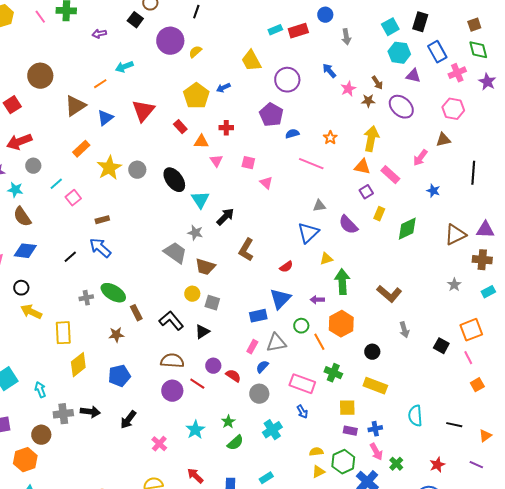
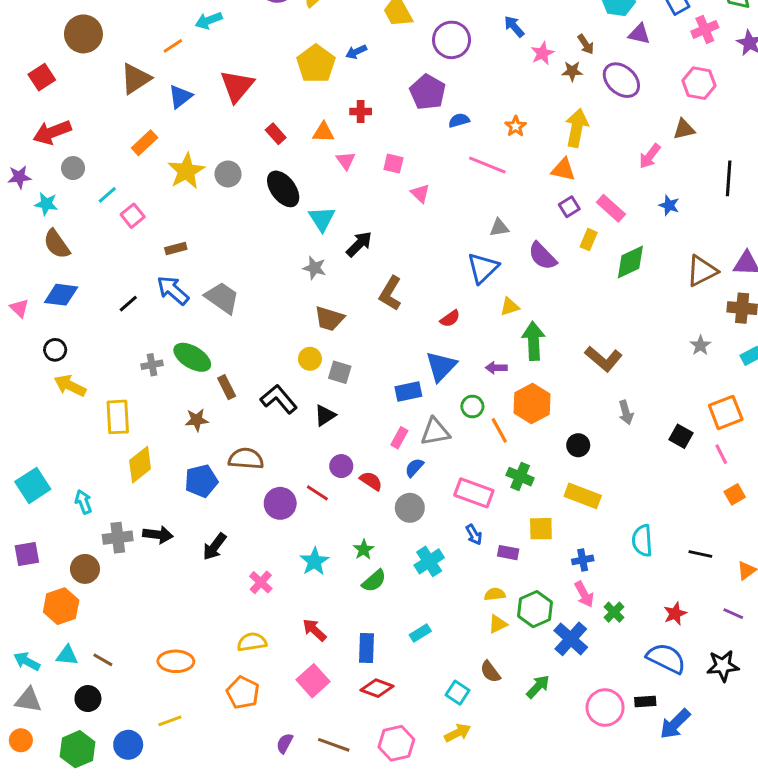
red rectangle: (180, 127) -> (276, 134), moved
pink rectangle: (390, 175) -> (611, 208), moved
gray trapezoid: (175, 253) -> (222, 298), moved
brown semicircle: (172, 361) -> (246, 459), moved
purple rectangle: (350, 431) -> (508, 553), moved

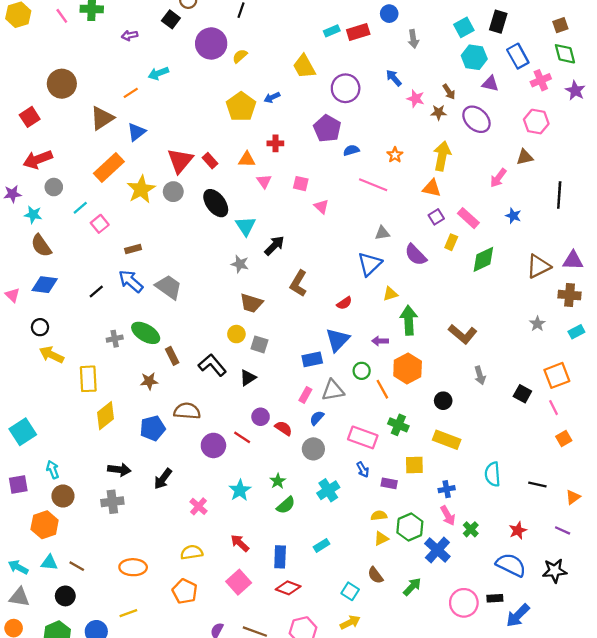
pink star: (542, 53) -> (416, 99), turned -30
red triangle: (237, 86) -> (180, 161), moved
orange rectangle: (145, 143) -> (109, 168), size x1.5
cyan arrow: (83, 502) -> (53, 470), moved
gray cross: (118, 538) -> (112, 502), moved

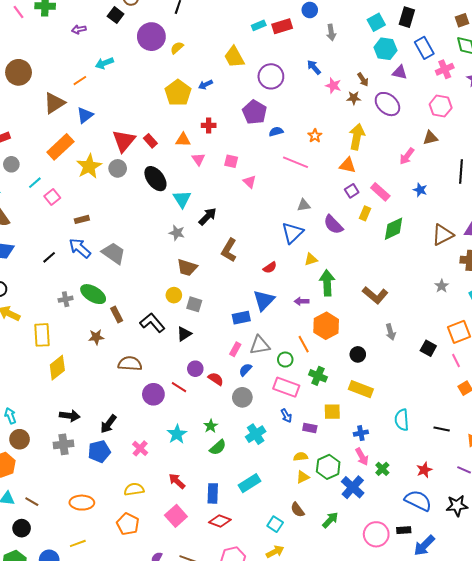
green circle: (362, 371) -> (285, 360), moved
blue pentagon: (153, 428) -> (99, 451), moved
cyan rectangle: (321, 545) -> (249, 483), size x1.5

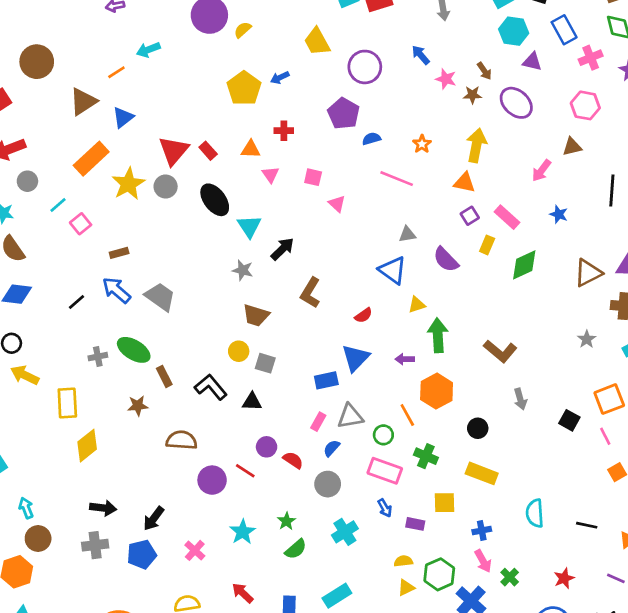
blue triangle: (292, 233) -> (393, 270), turned -40
black triangle: (184, 334) -> (252, 402), turned 35

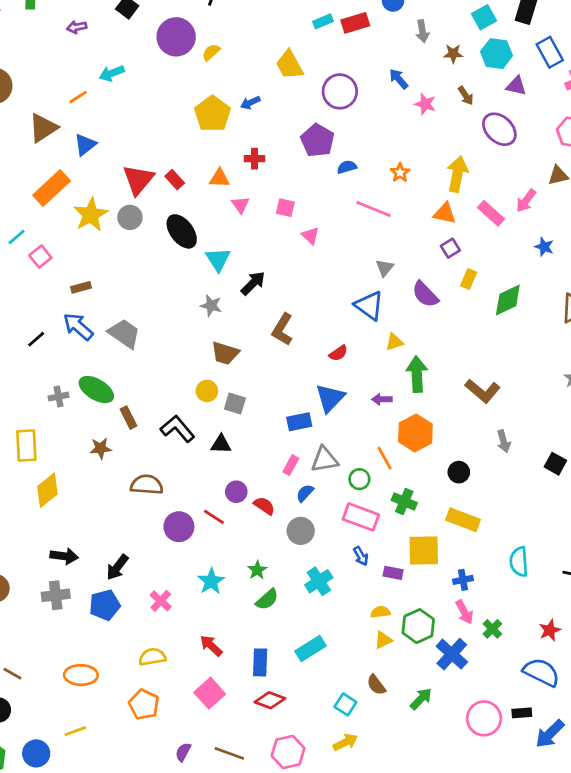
brown star: (472, 95) -> (453, 54), moved
pink rectangle: (507, 217) -> (491, 213), moved
gray triangle: (407, 234) -> (385, 268), turned -42
yellow square: (445, 503) -> (424, 550), size x1.4

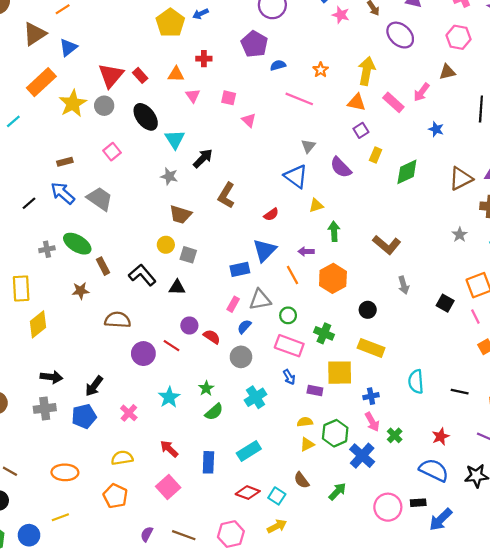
pink square: (40, 257) -> (112, 152), moved
green arrow: (417, 374) -> (334, 231), size x0.7
orange line: (385, 458) -> (293, 275), moved
red diamond: (270, 700) -> (248, 493), moved

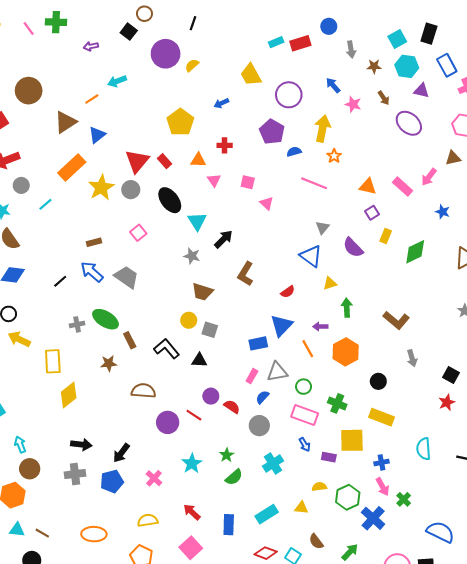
yellow pentagon: (170, 23) -> (180, 122), moved
yellow arrow: (367, 71) -> (322, 129), moved
red star: (441, 437) -> (447, 402), moved
yellow triangle: (307, 444) -> (301, 508), moved, turned 32

